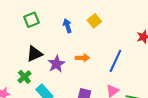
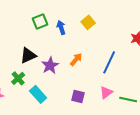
green square: (31, 20) -> (40, 21), moved
orange arrow: (82, 58) -> (76, 59), turned -48

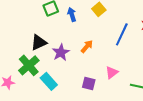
blue line: (109, 62) -> (122, 34), moved
green cross: (18, 78) -> (29, 65), size x1.5
pink triangle: (106, 92) -> (112, 72), moved

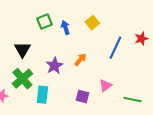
black triangle: (39, 42) -> (22, 50), moved, turned -36
cyan rectangle: (49, 81) -> (42, 95), turned 48

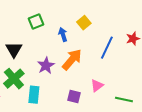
blue arrow: (65, 28) -> (63, 35), moved
orange arrow: (80, 60) -> (72, 60), size x1.6

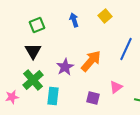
green square: (36, 22) -> (37, 25), moved
yellow square: (84, 23) -> (105, 16), moved
blue arrow: (63, 35) -> (74, 20), moved

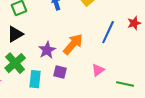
black triangle: (33, 51) -> (15, 34), turned 30
purple square: (93, 98) -> (60, 72), moved

